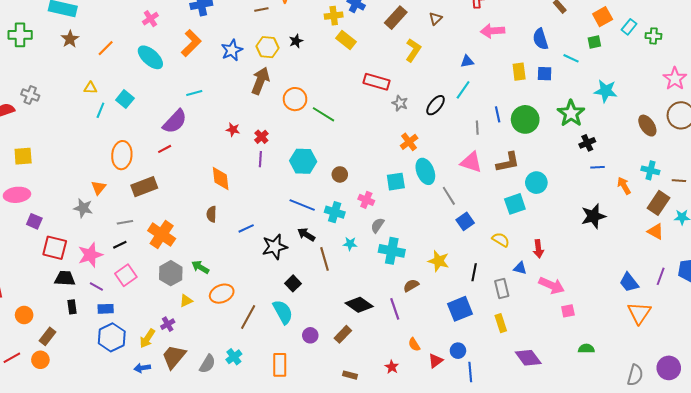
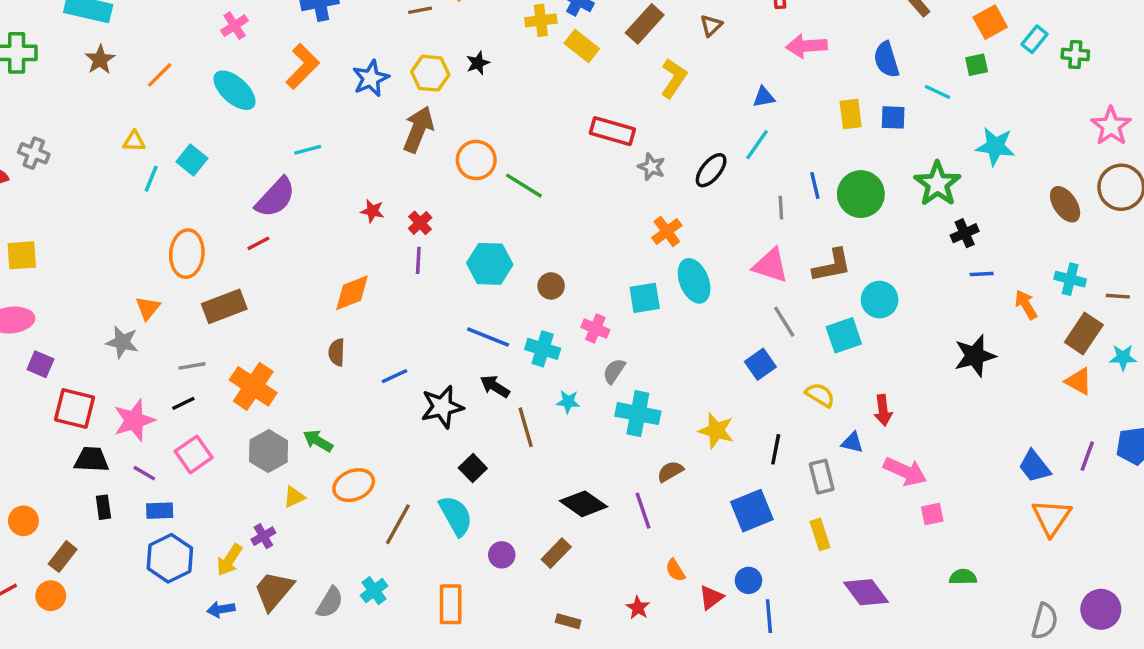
yellow rectangle: (346, 40) -> (582, 46), moved
orange diamond: (221, 179) -> (352, 293), turned 75
gray line: (449, 196) -> (784, 322), moved

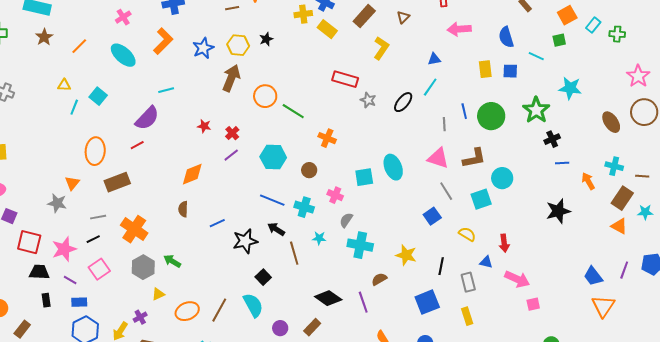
orange cross: (667, 231) -> (327, 138), moved, turned -30
purple line: (418, 260) -> (231, 155), turned 49
orange ellipse: (354, 485) -> (187, 311), moved

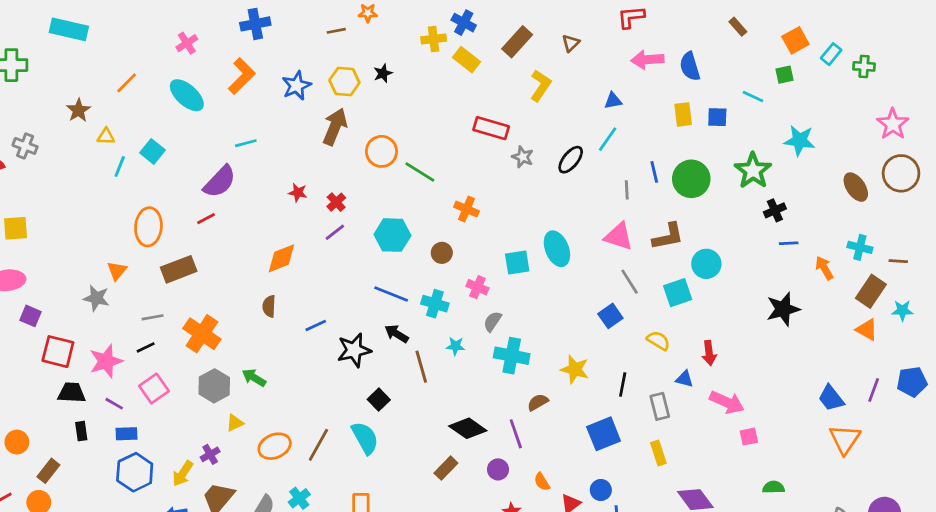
brown star: (44, 37) -> (79, 110), moved
blue semicircle: (506, 37) -> (690, 66), moved
purple circle: (280, 328) -> (498, 469), moved

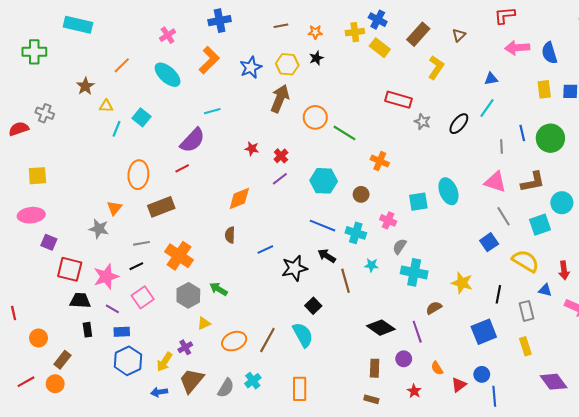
orange star: (368, 13) -> (315, 32), moved
yellow semicircle: (658, 341) -> (525, 261), size x1.5
brown rectangle: (446, 468) -> (375, 368), moved, turned -42

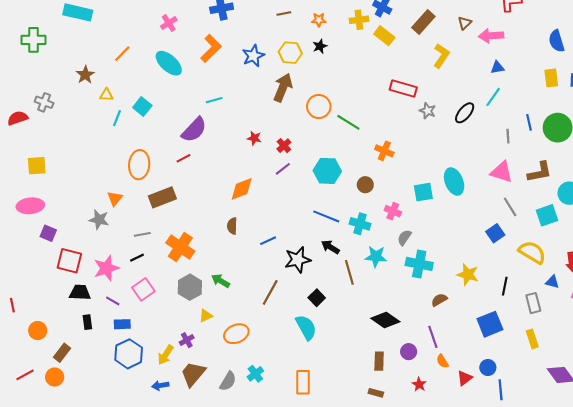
pink arrow: (517, 48) -> (491, 36), moved
cyan star: (371, 265) -> (376, 257), size x1.5
purple line: (417, 332) -> (433, 337), moved
brown line: (267, 340) -> (270, 292), moved

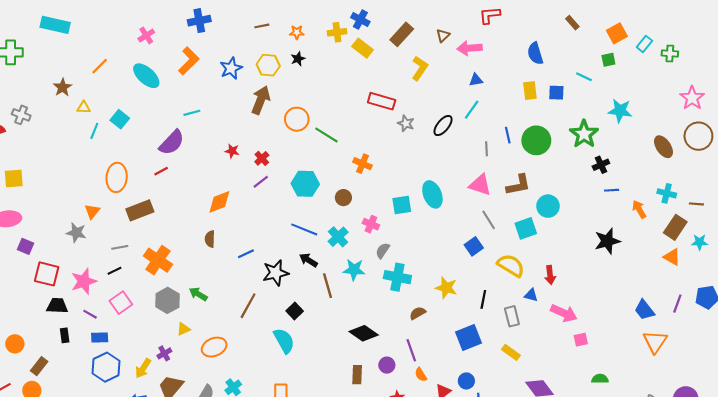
cyan cross: (360, 224) -> (338, 237), turned 30
yellow rectangle: (532, 339) -> (511, 352), turned -36

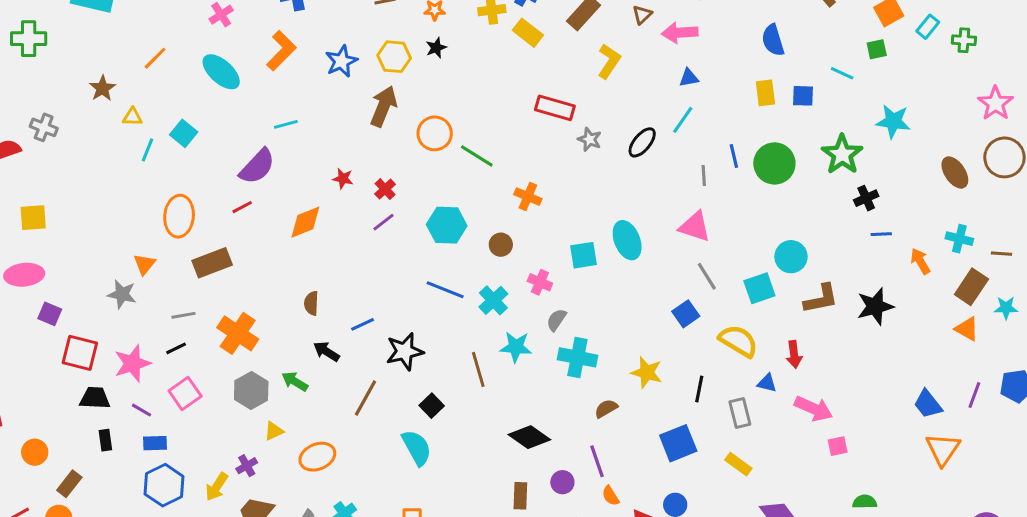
brown L-shape: (518, 185) -> (821, 299), moved
orange diamond: (219, 202) -> (305, 222), moved
black arrow: (308, 260) -> (326, 351), moved

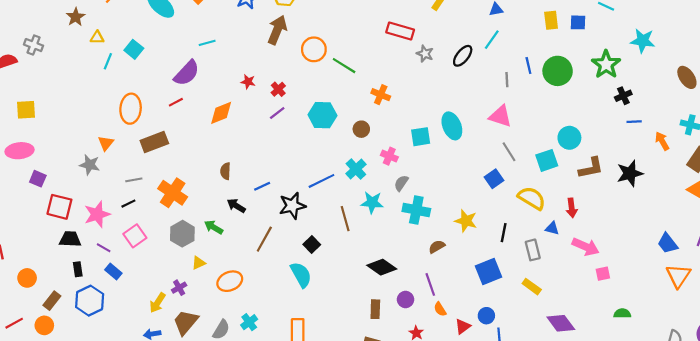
blue line: (445, 290) -> (321, 181), moved, turned -48
blue rectangle: (155, 443) -> (113, 271), turned 42
blue hexagon: (164, 485) -> (90, 301), moved

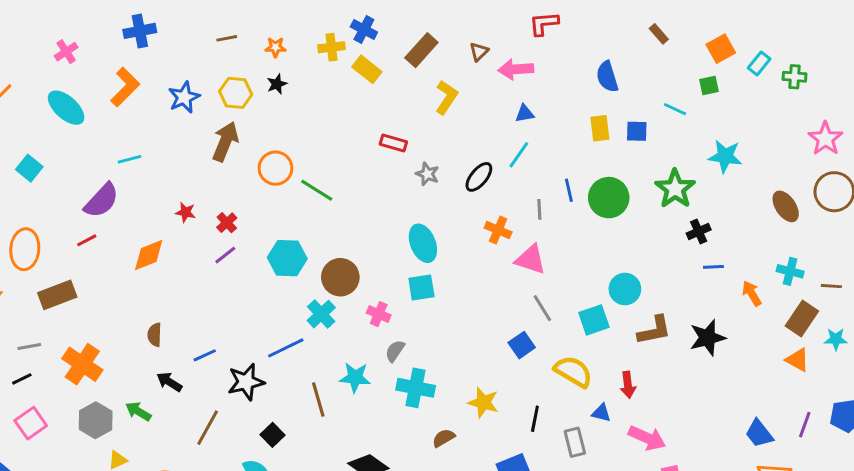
red rectangle: (400, 31) -> (393, 143), size x0.7
orange cross: (381, 95) -> (498, 230), moved
cyan ellipse: (452, 126) -> (423, 243), moved
brown circle: (361, 129) -> (340, 277), size x1.6
cyan cross: (356, 169) -> (321, 314), moved

